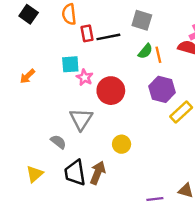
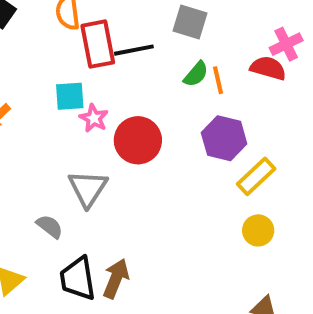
red rectangle: (87, 33) -> (98, 44), size x1.6
yellow circle: (122, 144) -> (258, 230), moved

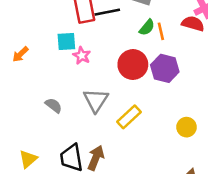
red circle: (138, 140) -> (133, 65), moved
yellow rectangle: (256, 176) -> (129, 117), moved
gray triangle: (88, 188) -> (96, 100), moved
gray semicircle: (50, 226) -> (54, 105), moved

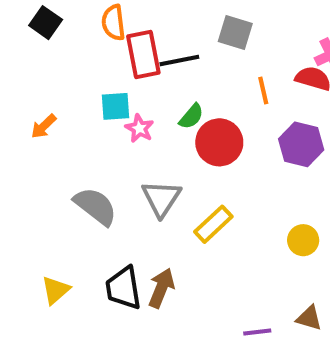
green semicircle: (147, 27) -> (191, 116), moved
purple hexagon: (165, 68) -> (301, 144), moved
gray semicircle: (54, 105) -> (96, 206), size x1.6

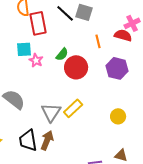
black line: (179, 61) -> (65, 13), moved, turned 54
gray triangle: (161, 198) -> (51, 112), moved

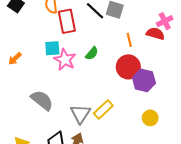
pink star: (36, 60) -> (65, 60), size x1.5
red circle: (76, 67) -> (128, 67), moved
purple hexagon: (117, 68) -> (144, 80), moved

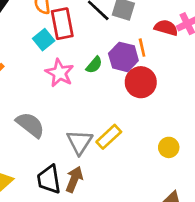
red semicircle: (155, 34) -> (166, 28), moved
cyan square: (52, 48) -> (44, 40), moved, turned -35
purple hexagon: (144, 80) -> (123, 57), moved

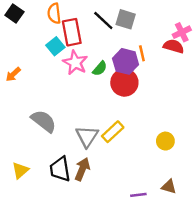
red semicircle: (166, 28) -> (174, 46), moved
pink star: (60, 73) -> (75, 63), moved
red circle: (141, 82) -> (124, 83), moved

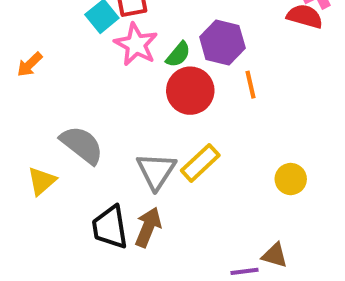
orange line: (142, 53) -> (251, 85), moved
red circle: (124, 83) -> (190, 91), moved
yellow triangle: (20, 170) -> (42, 181), moved
brown triangle: (169, 187) -> (275, 255), moved

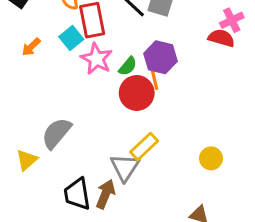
orange arrow: (30, 65) -> (31, 47), moved
orange line: (251, 85) -> (155, 80), moved
gray semicircle: (82, 145) -> (56, 133), turned -88
gray triangle: (156, 171) -> (125, 167), moved

